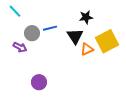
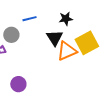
blue line: (50, 28) -> (30, 19), moved
orange triangle: (87, 49) -> (67, 51), size x1.5

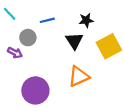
orange triangle: (67, 51) -> (79, 76), moved
purple circle: (18, 84) -> (35, 90), size x1.6

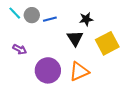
gray circle: (28, 38) -> (32, 15), moved
purple circle: (35, 90) -> (48, 70), moved

